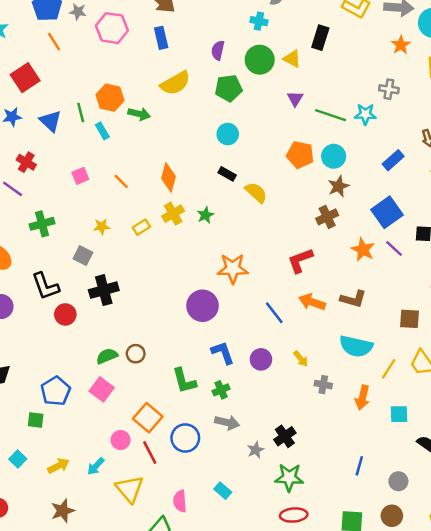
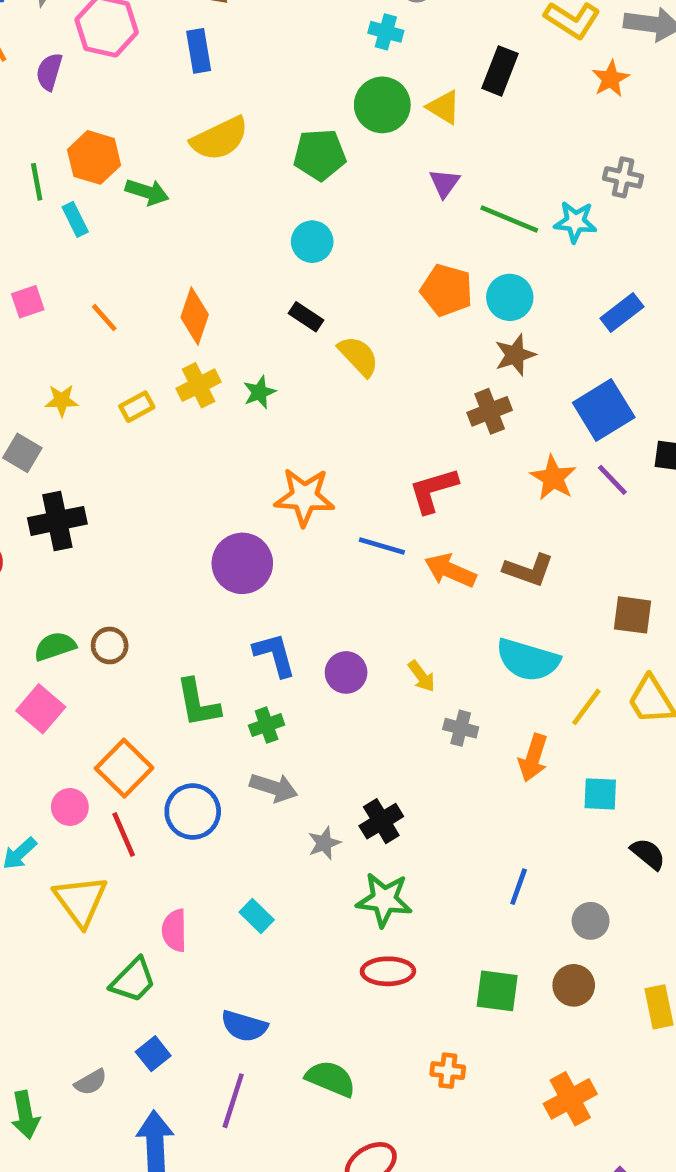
orange star: (401, 45) -> (611, 79), moved
purple semicircle: (218, 50) -> (49, 72), moved
blue line: (274, 313) -> (382, 546), moved, turned -40

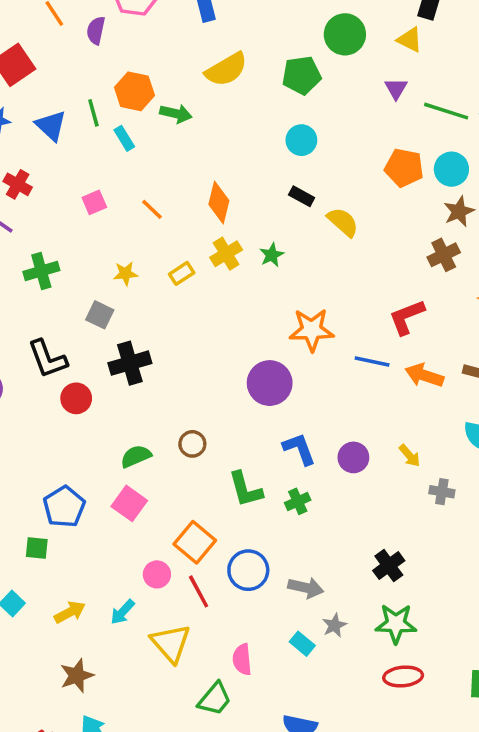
yellow triangle: (444, 107) -> (410, 40), moved
brown circle: (110, 645) -> (192, 444), moved
gray arrow: (274, 788) -> (306, 588), moved
gray star: (324, 843) -> (334, 625), moved

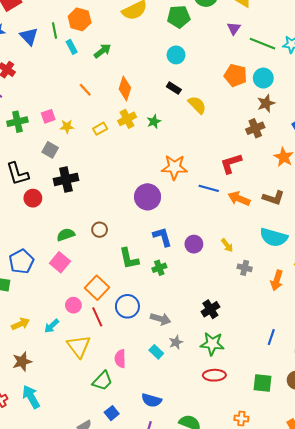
green arrow: (176, 114) -> (102, 51), moved, turned -54
pink square: (94, 202) -> (48, 116), moved

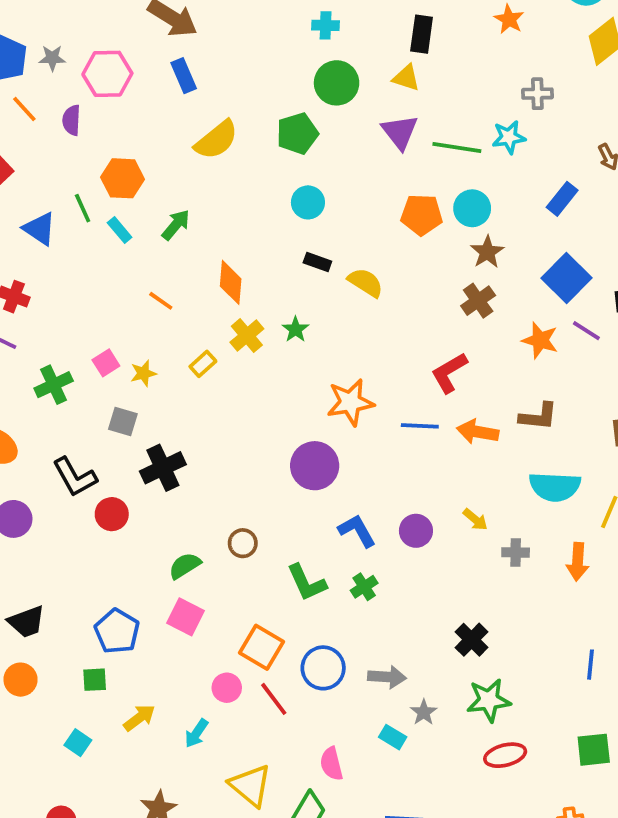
purple triangle: (234, 28) -> (400, 132), size x1.5
yellow arrow: (21, 324) -> (139, 718), moved
yellow triangle: (79, 346) -> (251, 785), moved

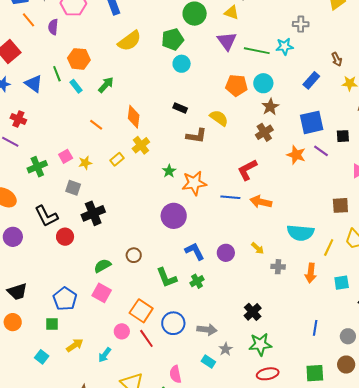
cyan circle: (308, 202) -> (182, 64), moved
blue square: (566, 278) -> (312, 122), turned 30
yellow semicircle: (366, 283) -> (219, 118), moved
green star: (296, 329) -> (169, 171), moved
brown L-shape: (538, 417) -> (196, 136), moved

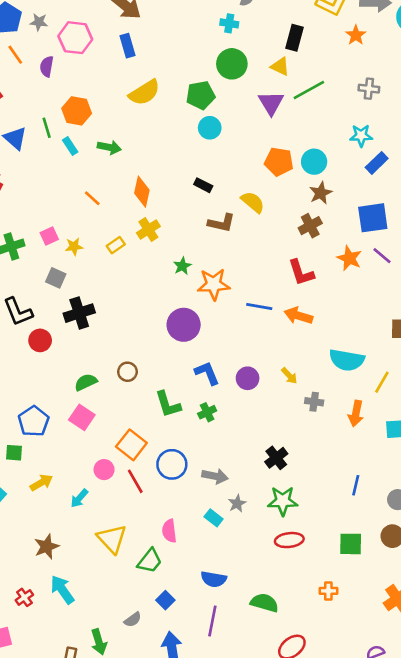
cyan star: (284, 46) -> (361, 136), moved
green line: (257, 51) -> (309, 90), moved, turned -45
green arrow: (106, 85) -> (109, 147), turned 54
red L-shape: (247, 170) -> (301, 273), moved, turned -85

